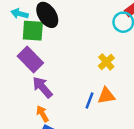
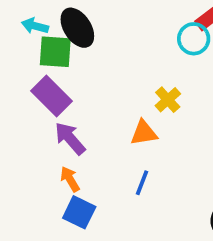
orange triangle: (106, 96) -> (144, 133), moved
blue line: (89, 101) -> (142, 183), moved

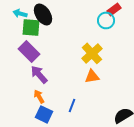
yellow cross: (168, 100) -> (92, 53), size x1.5
orange triangle: (144, 133) -> (92, 76), moved
blue line: (142, 183) -> (72, 105), moved

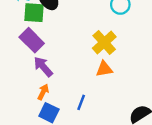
orange arrow: (39, 96) -> (43, 92), turned 56

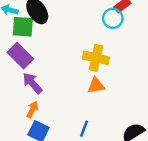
yellow cross: (104, 43) -> (96, 58), turned -35
blue line: (81, 102) -> (84, 129), moved

